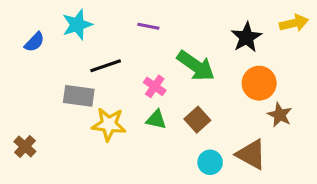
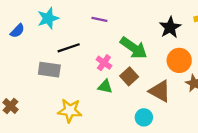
brown square: (197, 120) -> (129, 76), moved
yellow star: (109, 124) -> (70, 111), moved
brown triangle: (251, 154) -> (160, 91), moved

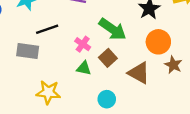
cyan circle: (144, 117) -> (107, 99), moved

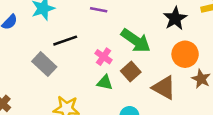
gray rectangle: (28, 51) -> (44, 64), turned 35

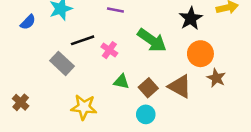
pink cross: (104, 57) -> (109, 50), moved
brown square: (131, 71) -> (148, 88), moved

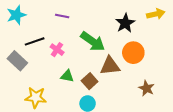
brown star: (216, 78) -> (147, 88), moved
brown triangle: (180, 86) -> (110, 66), moved, turned -35

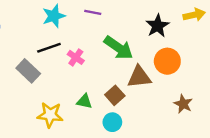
cyan star: (16, 15) -> (54, 16), moved
purple line: (62, 16) -> (93, 12), moved
green triangle: (67, 76) -> (84, 101), moved

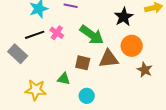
pink cross: (76, 57) -> (57, 33), moved
brown square: (115, 95) -> (83, 63), moved, turned -35
brown star: (183, 104) -> (145, 70), moved

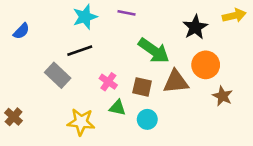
pink cross: (57, 33) -> (108, 82), moved
cyan circle: (87, 96) -> (147, 119), moved

